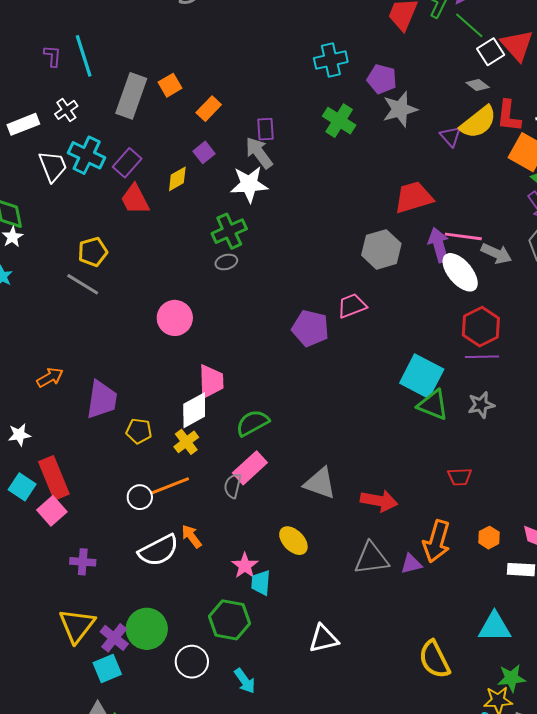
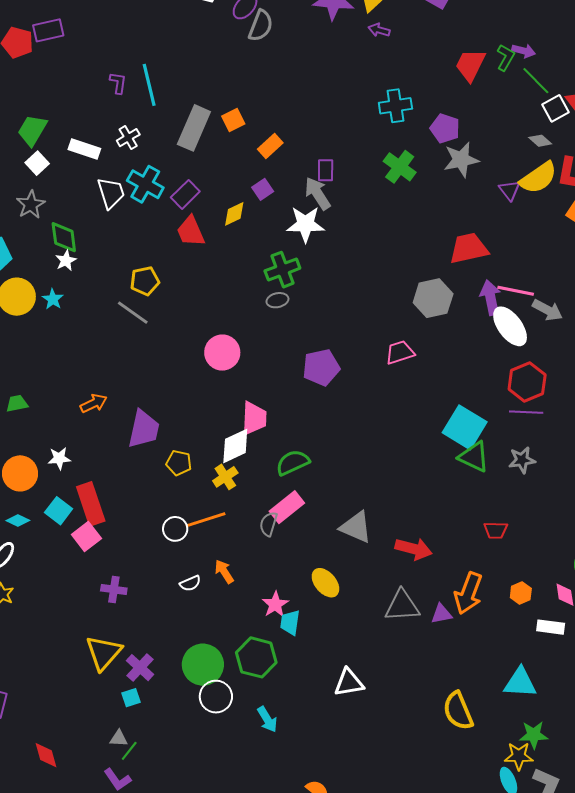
white rectangle: (23, 124) -> (84, 149), turned 36
purple pentagon: (310, 328) -> (321, 367), moved, turned -30
white semicircle: (159, 550) -> (190, 583), size x0.5
green circle: (147, 629) -> (203, 665), moved
cyan square: (107, 668) -> (131, 698), size x0.7

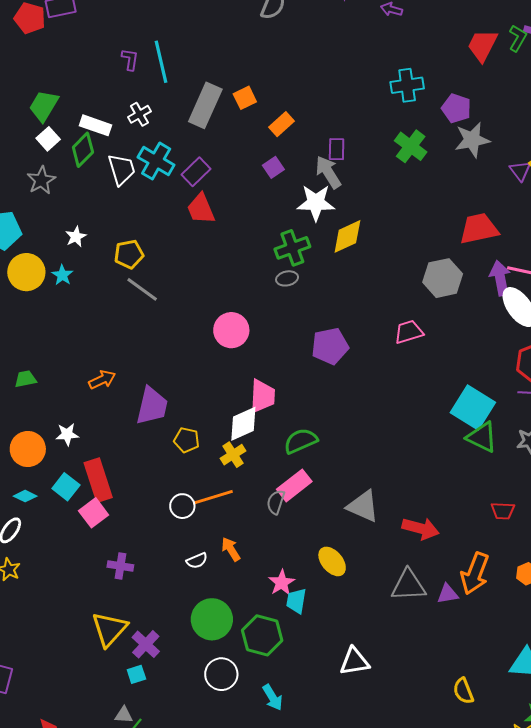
yellow diamond: (234, 214) -> (347, 236), moved, size x1.4
green diamond: (64, 237) -> (83, 150), moved, turned 52
yellow pentagon: (145, 281) -> (129, 254), moved
green circle: (203, 665) -> (212, 619), moved
yellow semicircle: (458, 711) -> (463, 691), size x0.7

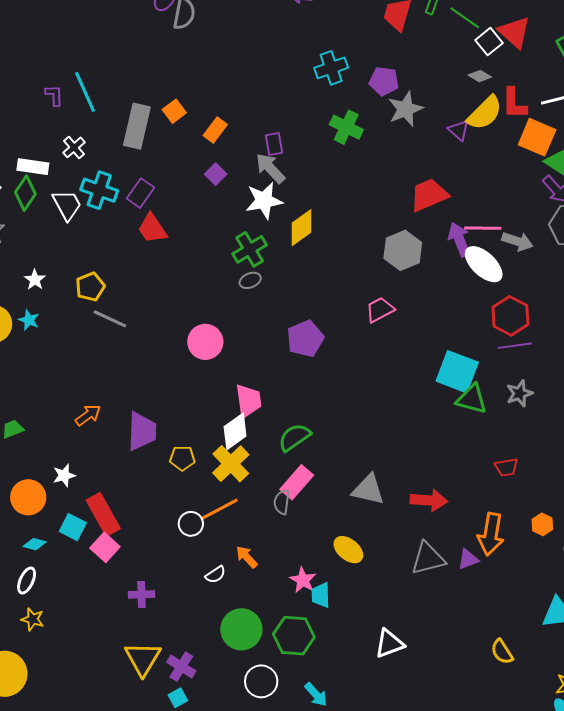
yellow cross: (233, 455) -> (231, 464), size x1.5

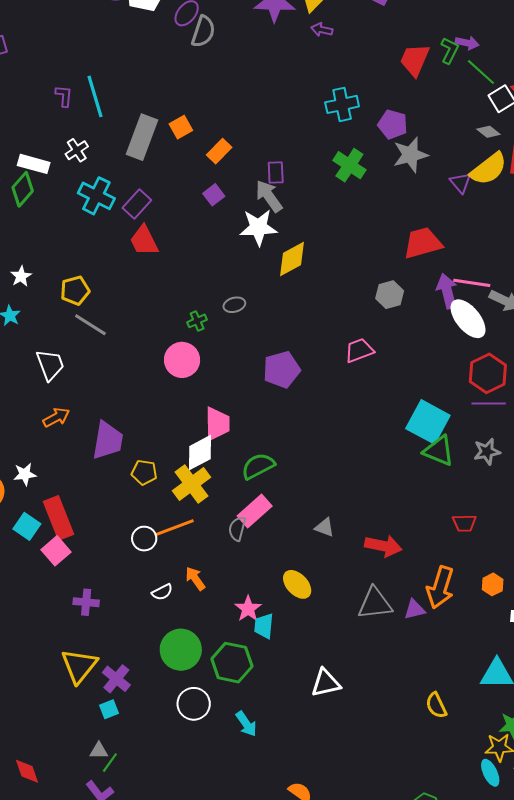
white trapezoid: (67, 205) -> (50, 365), moved
green cross: (250, 249) -> (197, 321), moved, size x0.6
gray hexagon: (403, 250) -> (390, 295), size x0.7
gray triangle: (368, 490) -> (325, 527), size x0.6

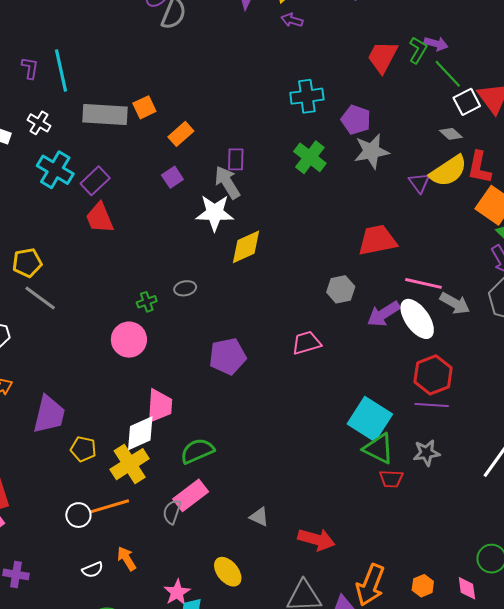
gray rectangle: (142, 137) -> (105, 115), turned 69
white cross: (77, 150) -> (39, 123), turned -30
purple arrow: (447, 291) -> (384, 314), moved, turned -112
red trapezoid: (464, 523) -> (391, 479), moved

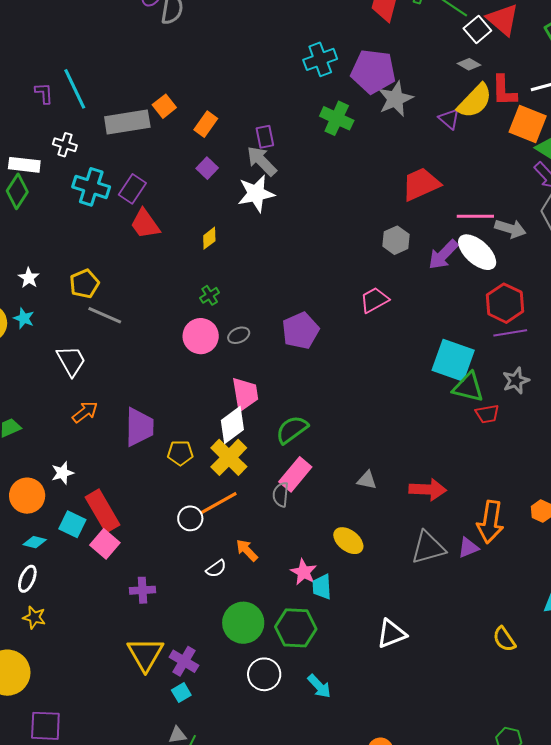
purple pentagon: (356, 120) -> (373, 71), size x1.5
yellow diamond: (246, 247) -> (209, 238), moved, size x0.6
gray ellipse: (185, 288) -> (239, 335), moved

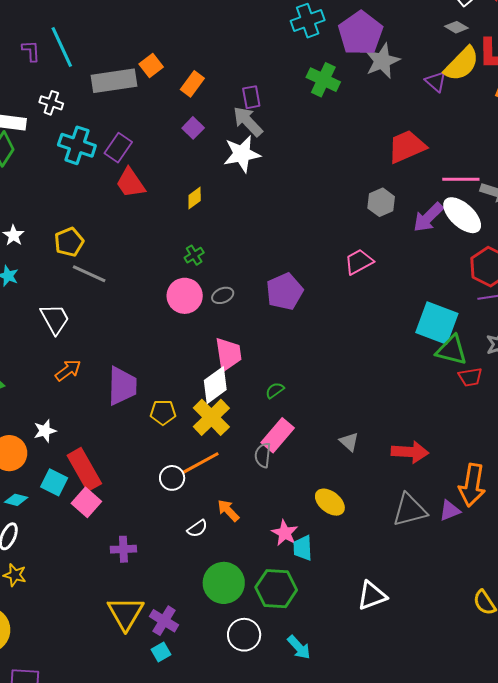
purple pentagon: (373, 71) -> (361, 33), turned 30
green semicircle: (292, 430) -> (275, 390), size x0.6
gray triangle: (367, 480) -> (349, 442), turned 30

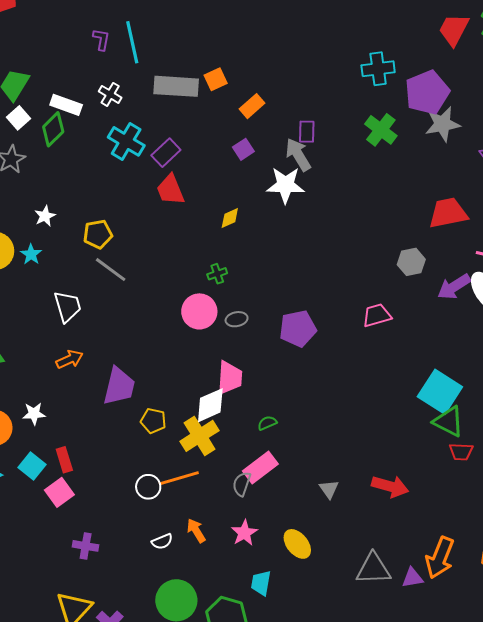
red arrow: (410, 452) -> (390, 486), moved
red rectangle: (84, 469) -> (64, 460), size x0.6
pink star: (285, 533) -> (244, 533), moved

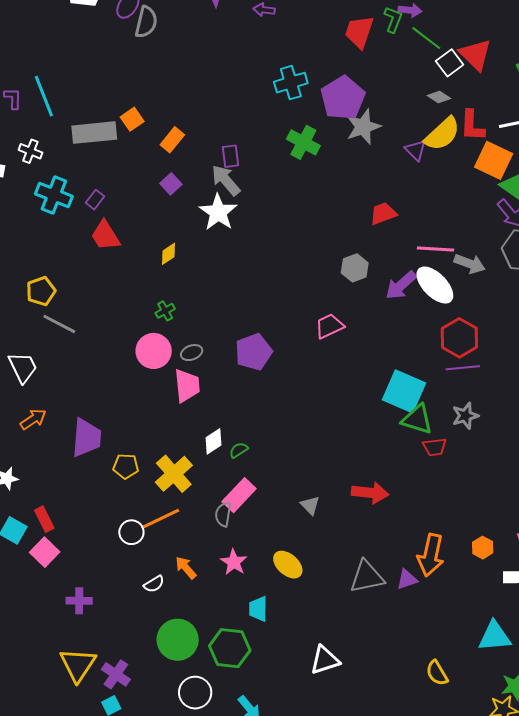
purple rectangle: (166, 153) -> (95, 200), size x0.7
white star: (285, 185) -> (218, 212), turned -30
red trapezoid: (448, 213) -> (383, 214), size x0.7
pink trapezoid: (230, 378) -> (187, 386), moved
white diamond: (210, 405) -> (214, 441), moved, size x0.7

